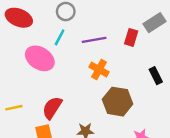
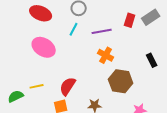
red rectangle: (131, 37) -> (130, 20), moved
pink ellipse: (40, 58) -> (44, 47), moved

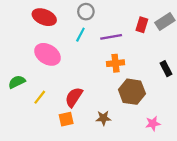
orange cross: (106, 55) -> (116, 63), turned -35
yellow line: (37, 86) -> (40, 97), turned -40
green semicircle: (16, 96) -> (17, 82), moved

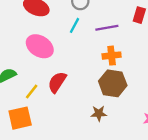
brown hexagon: (132, 92) -> (113, 83), moved
red semicircle: (74, 97) -> (57, 82), moved
orange square: (66, 119) -> (20, 118), moved, size x1.5

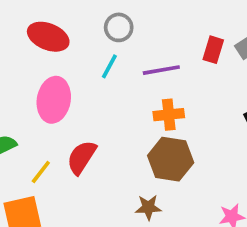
pink ellipse: (40, 46) -> (54, 100), turned 68

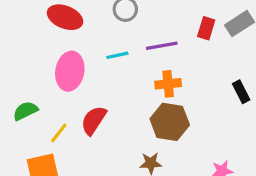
cyan line: (109, 66) -> (117, 55), moved, turned 50

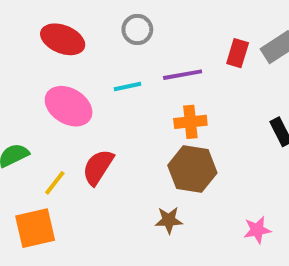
pink ellipse: (70, 71) -> (69, 106), turned -69

